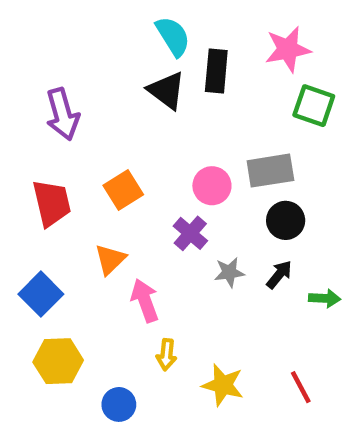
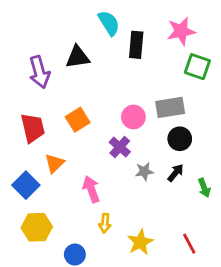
black triangle: (166, 90) -> (78, 57), moved, turned -45
orange triangle: (110, 259) -> (54, 163), moved
green arrow: (325, 298) -> (204, 188), turned 66
yellow star: (223, 385) -> (140, 242), turned 30

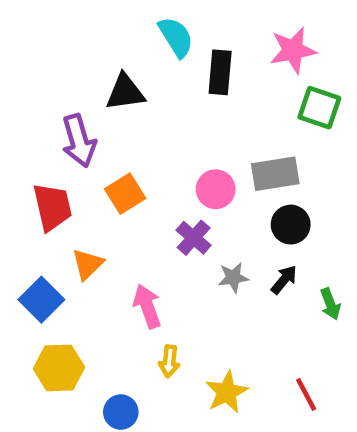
purple arrow: (39, 72) -> (79, 141), moved

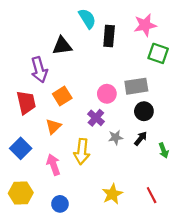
orange triangle: (88, 264) -> (53, 126), moved
pink arrow: (147, 306) -> (53, 165), moved
yellow arrow: (169, 361) -> (82, 152), moved, size x1.6
yellow hexagon: (59, 368) -> (21, 193), moved

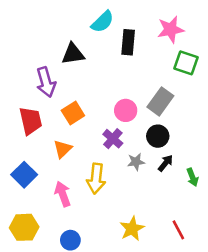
cyan semicircle: (87, 19) -> (103, 22), turned 78
gray rectangle: (136, 86) -> (160, 101), turned -45
black circle: (144, 111) -> (158, 136), moved

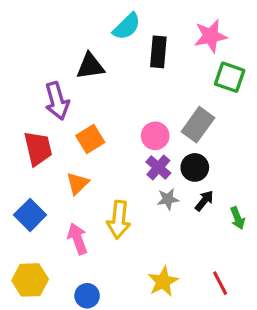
purple cross: (113, 139) -> (158, 167), moved

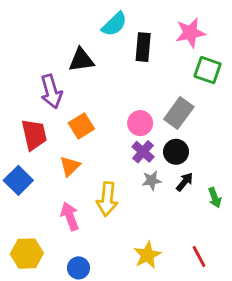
blue square: (30, 215) -> (18, 180), moved

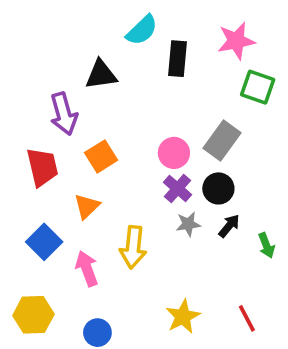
blue square: (18, 180) -> (44, 242), moved

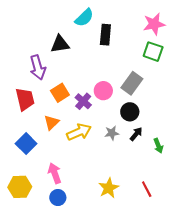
pink star: (236, 41) -> (154, 24), moved
purple cross: (178, 188) -> (83, 101), moved
yellow arrow: (133, 247) -> (79, 132), moved, turned -120
pink arrow: (87, 269) -> (55, 173), moved

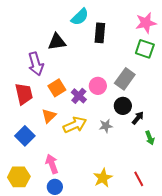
black arrow: (136, 134) -> (138, 118), moved

